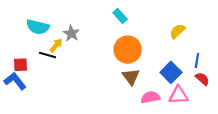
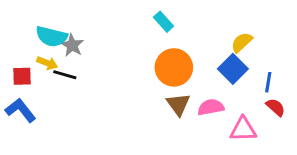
gray star: (71, 33) -> (72, 45), moved
yellow arrow: (56, 45) -> (47, 63), moved, turned 72
red square: (20, 65) -> (22, 76), moved
blue square: (171, 72) -> (233, 69), moved
pink semicircle: (150, 97) -> (211, 107), moved

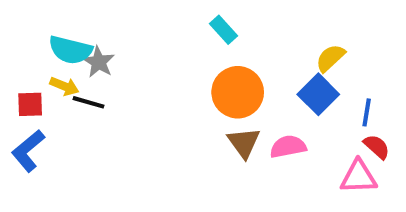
blue L-shape: (21, 110) -> (28, 151), turned -92
pink triangle: (243, 129) -> (359, 177), moved

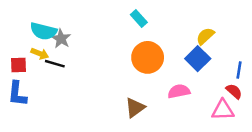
blue line: (367, 112) -> (239, 70), moved
brown triangle: (244, 143) -> (135, 108), moved, turned 30
blue L-shape: (28, 151) -> (17, 94), turned -44

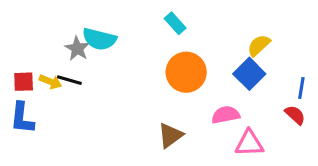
cyan semicircle: (44, 31) -> (99, 39), moved
yellow arrow: (40, 54) -> (50, 82), moved
pink triangle: (223, 110) -> (249, 143), moved

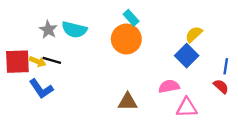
gray star: (77, 49) -> (48, 30), moved
orange circle: (186, 72) -> (126, 39), moved
red square: (24, 82) -> (17, 62), size x1.6
blue L-shape: (22, 118) -> (41, 89), moved, turned -40
brown triangle: (170, 135) -> (128, 102), turned 36

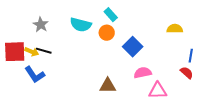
cyan semicircle: (74, 30) -> (81, 25), moved
yellow semicircle: (194, 34) -> (175, 29), moved, turned 42
orange circle: (126, 39) -> (107, 33), size x0.6
blue square: (187, 56) -> (133, 47), moved

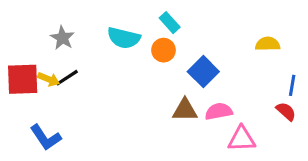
black line: (44, 51) -> (67, 78), turned -49
blue L-shape: (35, 75) -> (46, 137), moved
brown triangle: (108, 86) -> (185, 110), moved

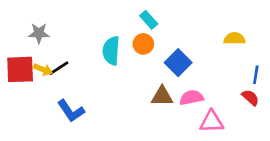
gray star: (62, 38) -> (39, 33), moved, turned -30
cyan semicircle: (124, 38) -> (111, 51), moved, turned 80
blue L-shape: (46, 137) -> (71, 111), moved

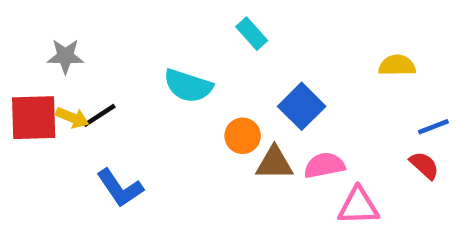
orange circle: (143, 44) -> (243, 136), moved
cyan semicircle: (111, 51) -> (188, 86), turned -76
blue line: (256, 75) -> (433, 127), turned 60

